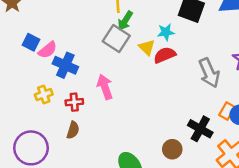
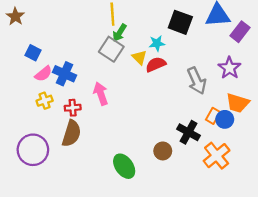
pink semicircle: (48, 50) -> (43, 74), moved
brown semicircle: (73, 130) -> (72, 133), size x1.6

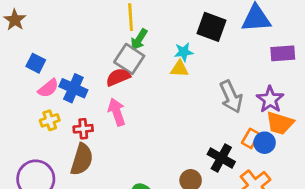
purple rectangle: (240, 32) -> (283, 53), moved, turned 48
yellow triangle: (139, 57) -> (179, 69), moved, turned -42
red semicircle: (156, 64) -> (118, 77), moved
purple star: (229, 68) -> (270, 99), moved

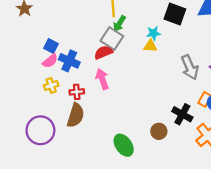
blue square: (36, 63) -> (51, 46), moved

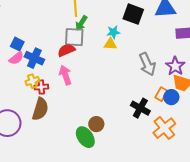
gray square: (112, 39) -> (74, 37), turned -30
yellow cross: (51, 85) -> (32, 81), moved
brown circle: (159, 131) -> (96, 124), moved

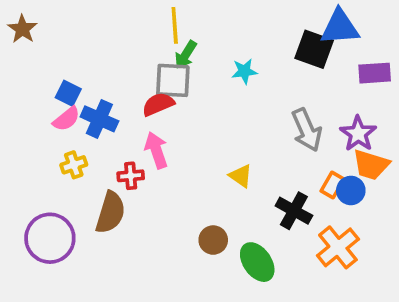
black square: (133, 14) -> (314, 49), moved
yellow triangle: (110, 44) -> (241, 176), moved, turned 32
yellow cross: (32, 81) -> (74, 165), moved
red cross: (41, 87) -> (131, 176), moved
green ellipse: (85, 137) -> (257, 262), moved

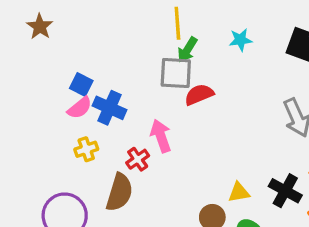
cyan star: (244, 71) -> (240, 40), moved
red semicircle: (158, 104) -> (199, 95), moved
red cross: (131, 176) -> (138, 159), turned -30
yellow triangle: (241, 176) -> (239, 192), moved, turned -45

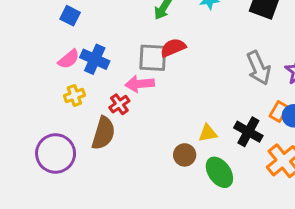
gray square: (176, 73) -> (153, 58), moved
blue square: (81, 85) -> (70, 16), moved
pink arrow: (161, 136) -> (140, 84), turned -76

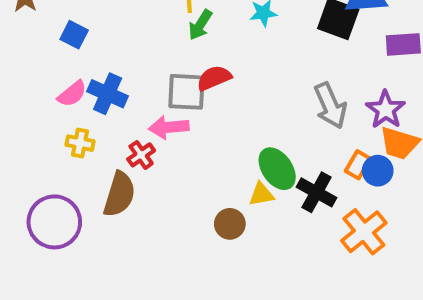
yellow cross: (74, 95) -> (80, 143), turned 30
green ellipse: (219, 172) -> (277, 169), moved

